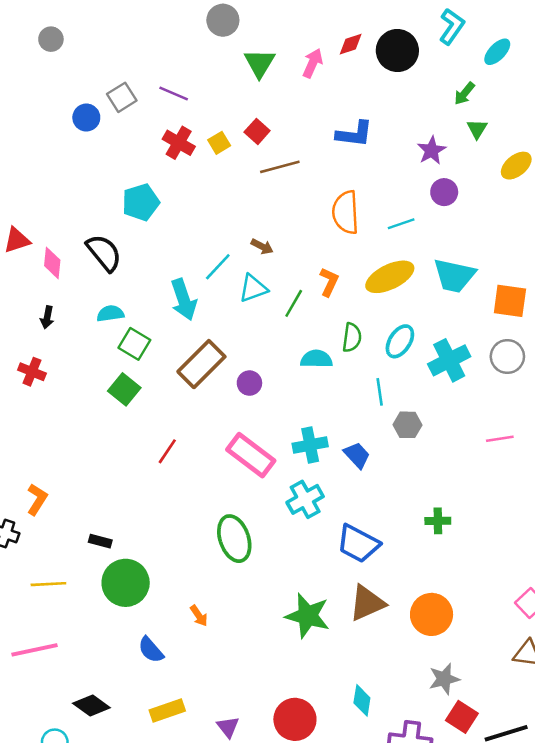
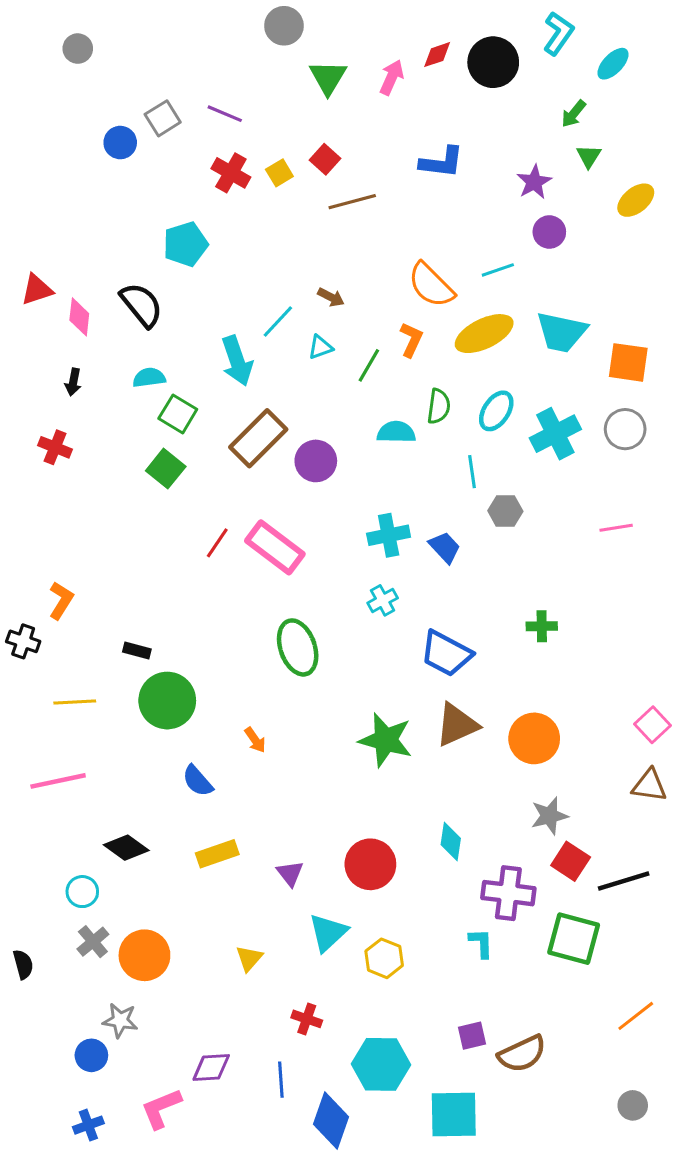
orange semicircle: (346, 212) -> (431, 285), moved, turned -42
cyan triangle: (253, 288) -> (320, 347), size x0.7
purple circle: (249, 383) -> (316, 461), size x1.4
pink rectangle: (251, 455) -> (275, 547), moved
cyan cross: (305, 499) -> (383, 600), size x0.7

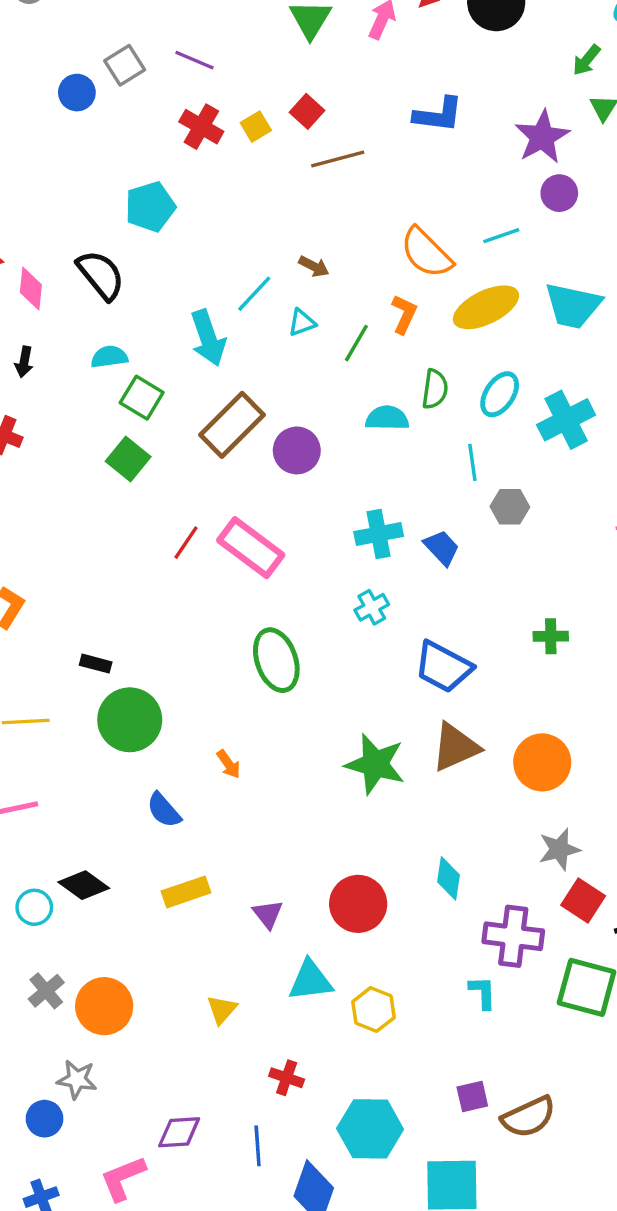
purple star: (534, 182) -> (542, 137), size x1.4
cyan circle: (82, 892) -> (34, 907), moved
cyan triangle: (328, 933) -> (310, 981), turned 36

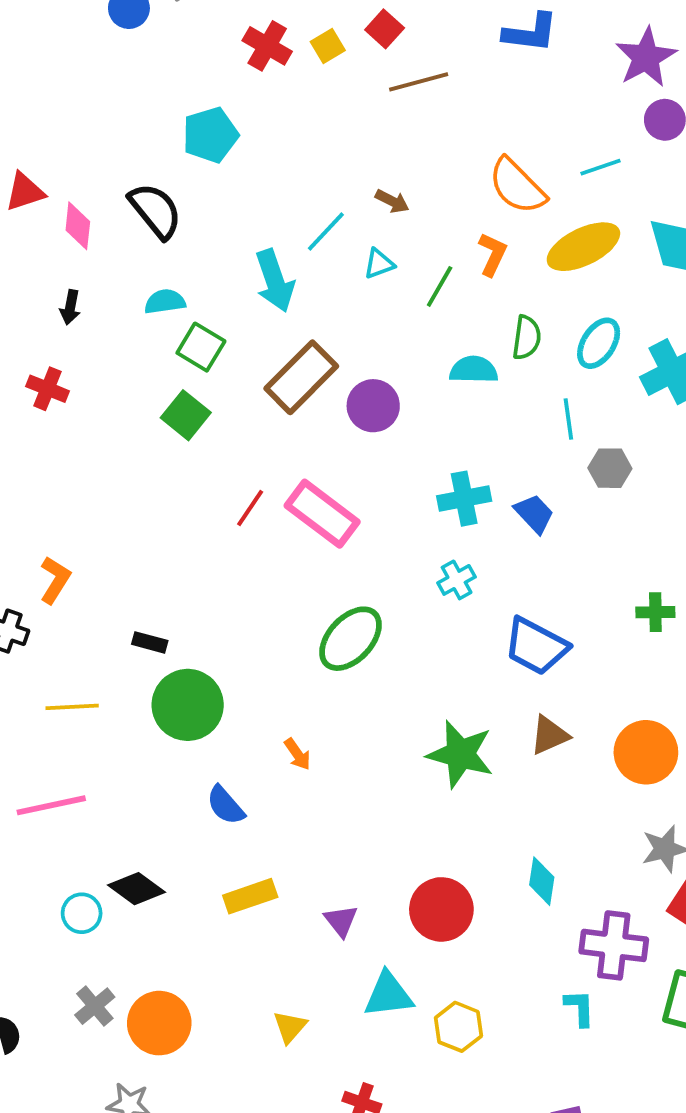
green ellipse: (276, 660) -> (350, 639), turned 62
brown triangle: (455, 747) -> (549, 735), size x0.7

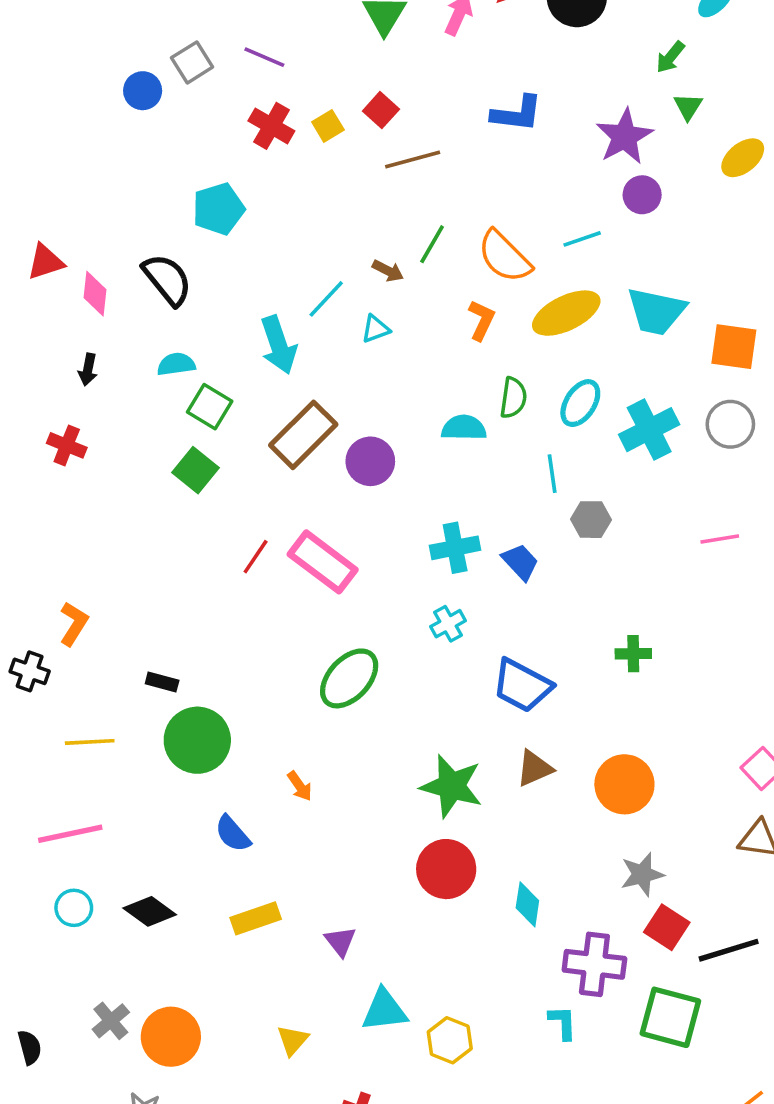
green line: (440, 286) -> (432, 244), moved
red circle: (441, 909) -> (446, 869), moved
cyan circle: (82, 913) -> (74, 908), moved

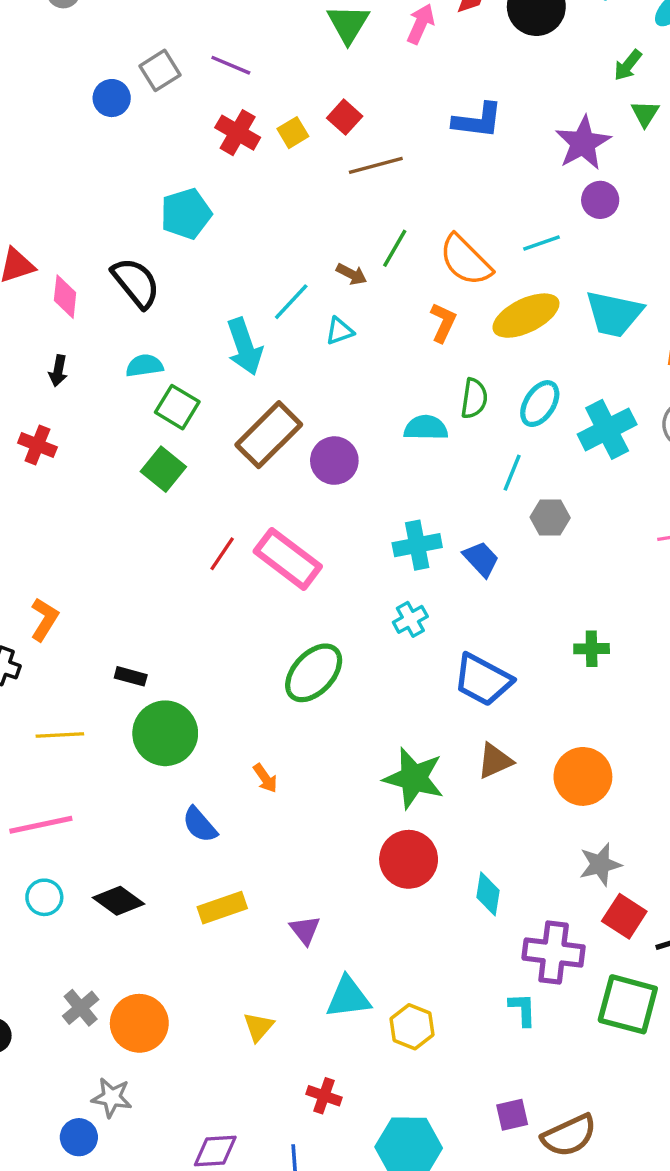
cyan line: (552, 474) -> (512, 473), turned 30

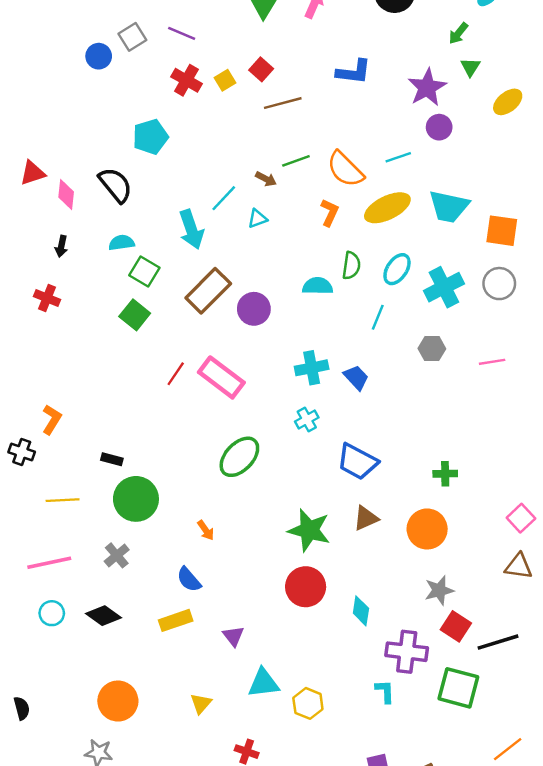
green line: (395, 248) -> (296, 161), turned 40
gray hexagon: (550, 518) -> (432, 349), moved
green cross: (592, 649) -> (445, 474), moved
blue semicircle: (200, 825) -> (189, 580), moved
gray cross: (81, 1008) -> (117, 555), moved

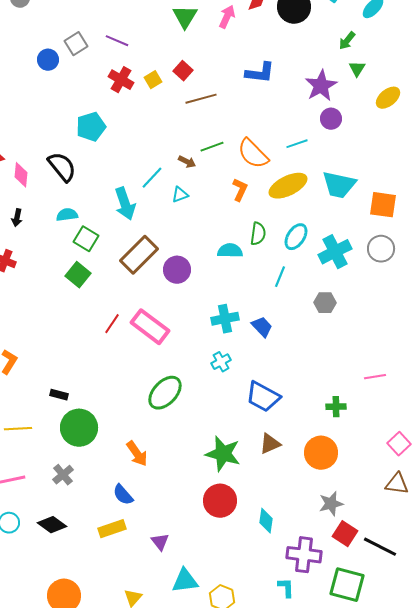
pink line: (492, 362) -> (375, 377), moved
orange arrow: (206, 530) -> (137, 454), size x1.5
black line: (498, 642) -> (380, 547), turned 44

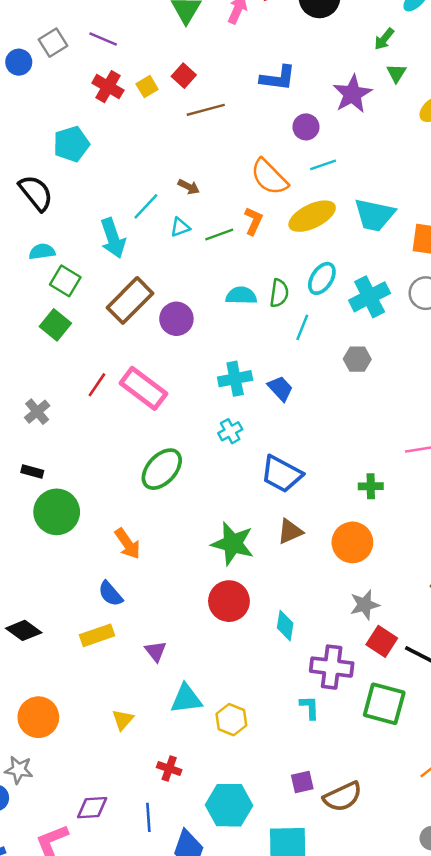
purple circle: (331, 119) -> (306, 127), moved
green line: (212, 147) -> (219, 234), moved
green semicircle: (258, 234) -> (279, 293), moved
gray cross: (63, 475) -> (37, 412), moved

